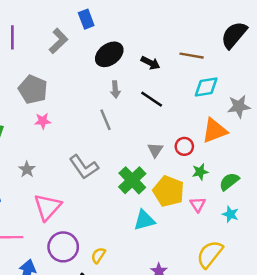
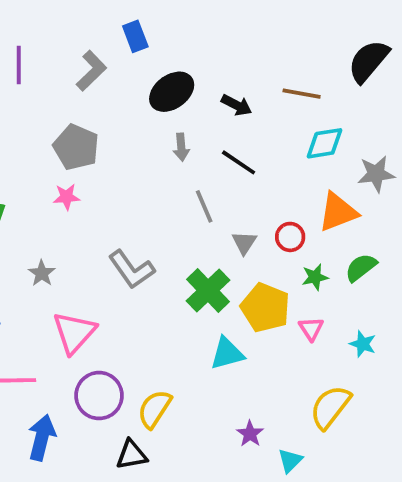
gray pentagon: (33, 89) -> (76, 147), moved
gray line: (106, 120) -> (204, 206), moved
green semicircle: (229, 182) -> (361, 268), moved
yellow semicircle: (98, 255) -> (154, 409), size x1.5

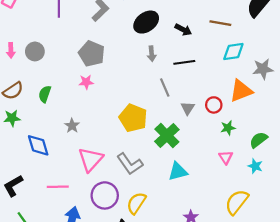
black line: (239, 162) -> (184, 62), turned -42
green semicircle: (361, 268) -> (259, 140), moved
gray L-shape: (132, 269) -> (130, 164), moved
yellow pentagon: (265, 308) -> (133, 118), moved

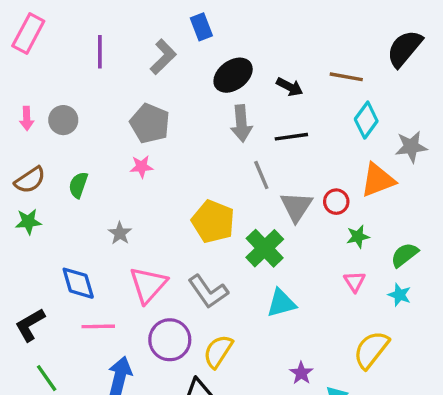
cyan diamond: (233, 51) -> (366, 120), turned -45
gray arrow: (152, 54) -> (241, 123), size x1.5
gray triangle: (188, 108) -> (296, 207), size x1.5
blue diamond: (38, 145) -> (78, 283), moved

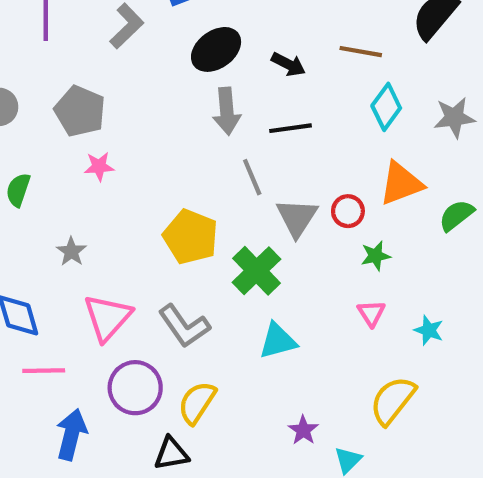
gray pentagon: (150, 123) -> (80, 111), moved
gray star: (411, 147) -> (454, 118), moved
green semicircle: (404, 255) -> (456, 215), moved

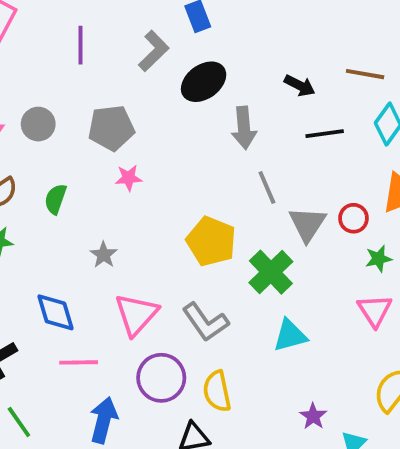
black ellipse: (216, 49) -> (204, 82), moved
gray pentagon: (80, 111) -> (111, 128), turned -30
black line: (290, 128) -> (325, 134), moved
pink triangle: (371, 313) -> (375, 311), size x1.4
yellow semicircle: (197, 403) -> (217, 391), turned -45

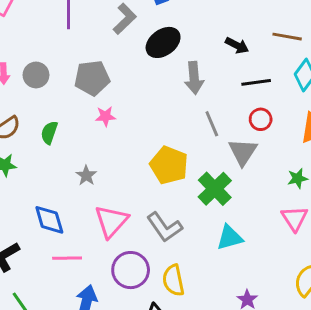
red circle: (353, 218) -> (261, 119), moved

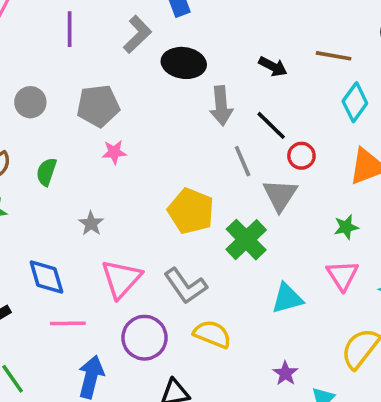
black ellipse: (163, 42) -> (184, 63), turned 44
black line: (256, 82) -> (271, 125), moved, turned 52
cyan triangle: (230, 238) -> (287, 298), moved
yellow semicircle: (173, 280) -> (212, 334), moved, turned 124

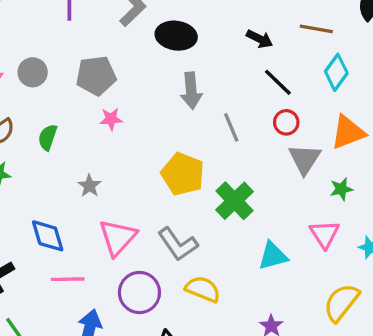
gray arrow: (221, 106) -> (191, 91), moved
black line: (271, 125) -> (278, 82), moved
gray triangle: (280, 195) -> (305, 159), moved
green star: (346, 227) -> (341, 189), moved

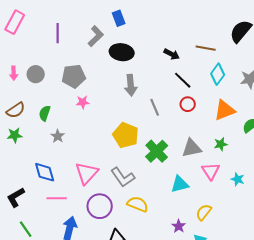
gray triangle: (305, 159) -> (192, 148), moved, turned 45
gray star: (89, 186) -> (58, 136), moved
yellow semicircle: (341, 303) -> (204, 212), moved, size x0.7

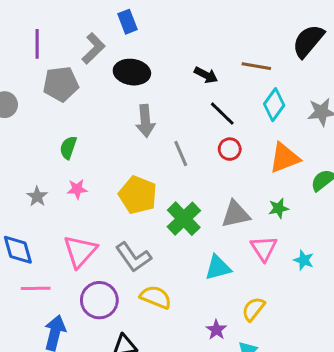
gray pentagon: (74, 76) -> (61, 84), moved
pink star: (83, 102) -> (77, 189), moved
green semicircle: (45, 113) -> (68, 148), moved

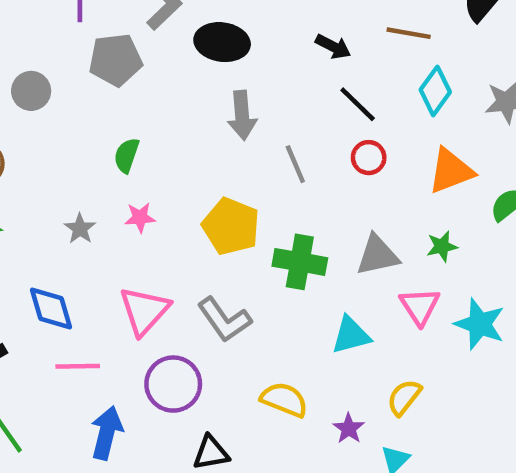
green cross: (184, 219) -> (300, 262), turned -36
cyan star: (304, 260) -> (480, 324), size x1.6
yellow semicircle: (156, 297) -> (284, 400), moved

